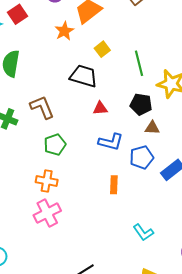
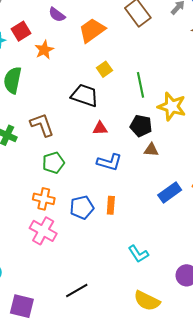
orange star: (64, 31) -> (44, 50), moved
blue pentagon: (142, 157) -> (82, 207), moved
pink cross: (47, 213) -> (43, 231), turned -36

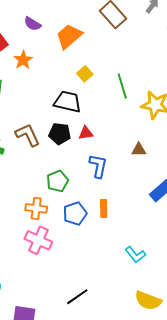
black pentagon: (141, 126) -> (60, 134), moved
blue L-shape: (109, 162) -> (98, 166), turned -90
green pentagon: (53, 163) -> (58, 181), moved

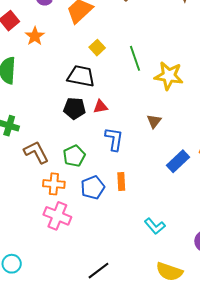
brown L-shape: (28, 135) -> (36, 152), moved
brown triangle: (139, 150) -> (154, 121), turned -49

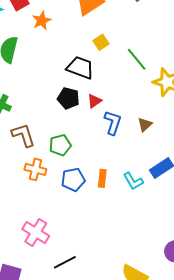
green line: (135, 58) -> (137, 59), turned -30
red triangle: (100, 107) -> (94, 101), turned -35
blue L-shape: (114, 139) -> (113, 123), moved
pink cross: (57, 216) -> (36, 232), moved
cyan L-shape: (155, 226) -> (133, 181), moved

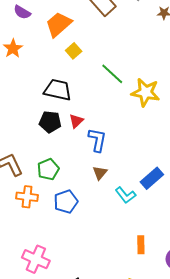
yellow square: (101, 42) -> (74, 51), moved
brown triangle: (145, 124) -> (100, 173), moved
orange rectangle: (102, 178) -> (141, 245), moved

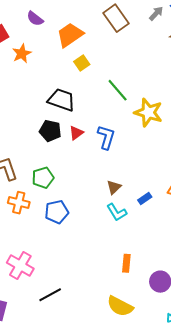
blue L-shape: (97, 140) -> (106, 137), moved
brown triangle: (100, 173) -> (114, 187), moved
blue rectangle: (152, 178) -> (145, 198), size x0.6

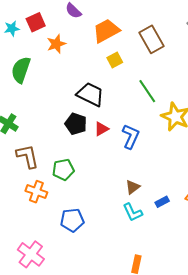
brown rectangle: (116, 18) -> (152, 39), moved
blue pentagon: (57, 212) -> (72, 220), moved

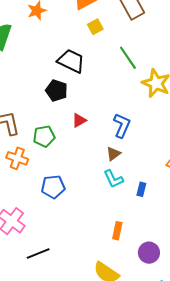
red triangle: (101, 129) -> (79, 120), moved
blue L-shape: (131, 136) -> (122, 125), moved
blue rectangle: (162, 202) -> (141, 189), moved, turned -48

